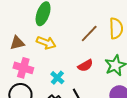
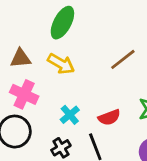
red semicircle: (85, 66) -> (109, 117), moved

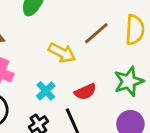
yellow arrow: (61, 64) -> (62, 53), moved

